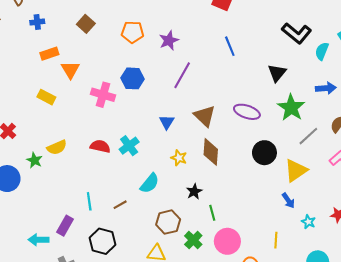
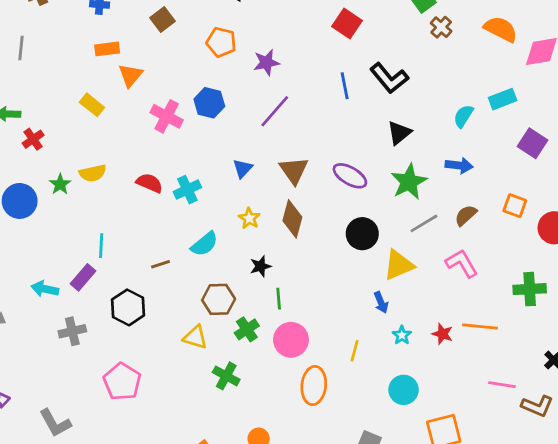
black L-shape: (297, 33) -> (389, 78), moved
cyan line: (89, 201) -> (101, 246), moved

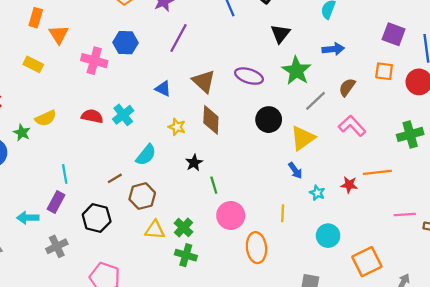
orange rectangle: (107, 49) -> (36, 18), turned -54
purple square: (533, 143) -> (394, 34), moved
blue triangle: (243, 168) -> (163, 89), turned -35
brown hexagon: (219, 299) -> (142, 196), moved
green cross: (247, 329) -> (184, 228), moved

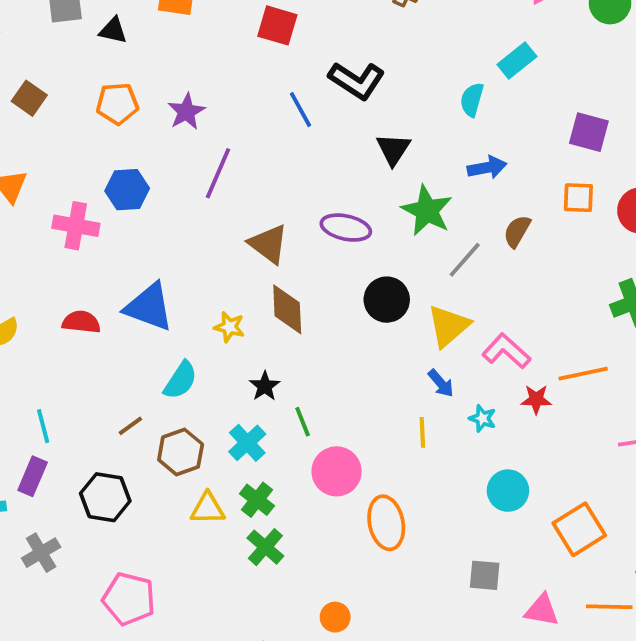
blue triangle: (163, 89) -> (149, 307), moved, size x1.8
cyan cross: (123, 115) -> (247, 443), moved
pink L-shape: (352, 126) -> (506, 351), moved
yellow line: (283, 213) -> (422, 432), moved
green cross: (186, 255) -> (265, 547), turned 30

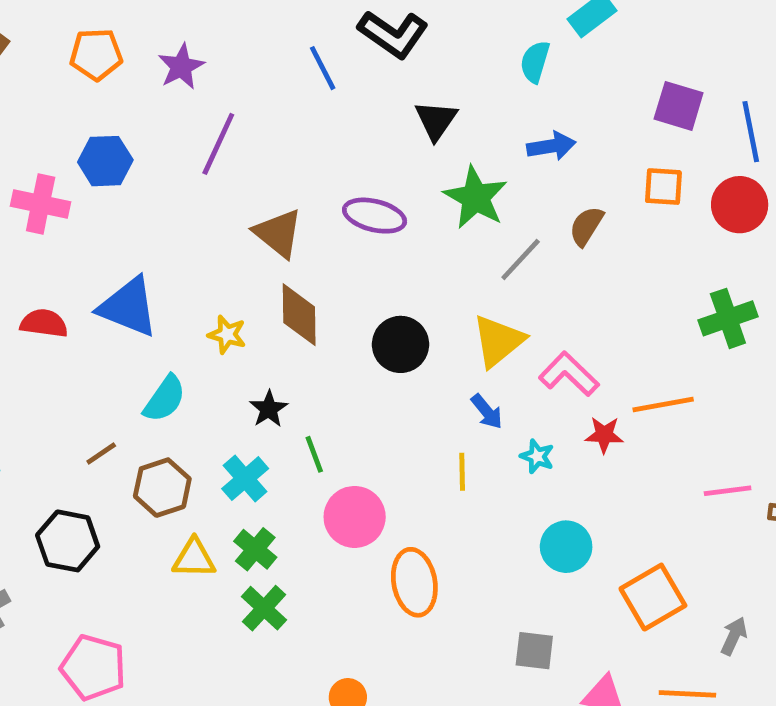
black circle: (387, 300) -> (400, 344), moved

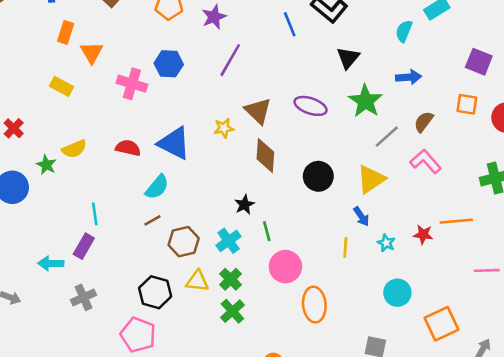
yellow star: (227, 335) -> (224, 128), moved, turned -30
pink L-shape: (569, 374) -> (426, 161), moved
cyan semicircle: (165, 399) -> (157, 187), moved
black hexagon: (68, 541) -> (155, 292), moved

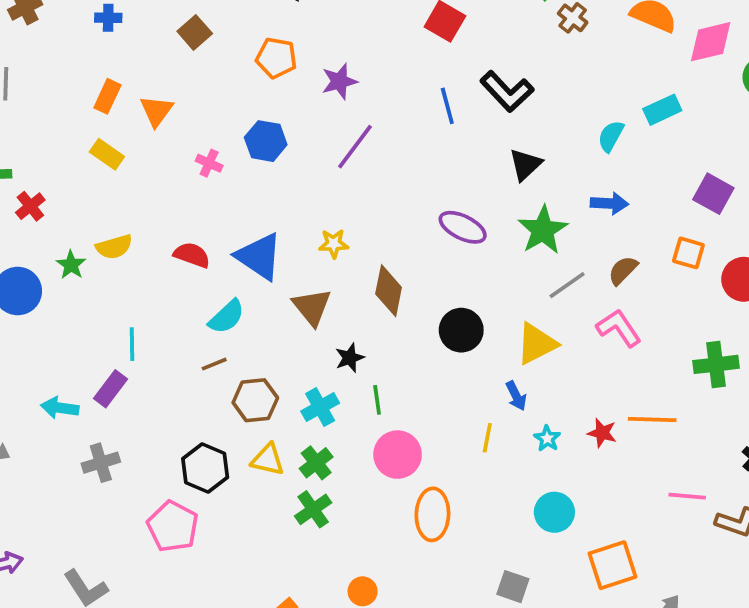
orange rectangle: (66, 32) -> (107, 96), moved
pink cross: (132, 84) -> (209, 163), size x0.6
brown triangle: (258, 111) -> (312, 307), moved

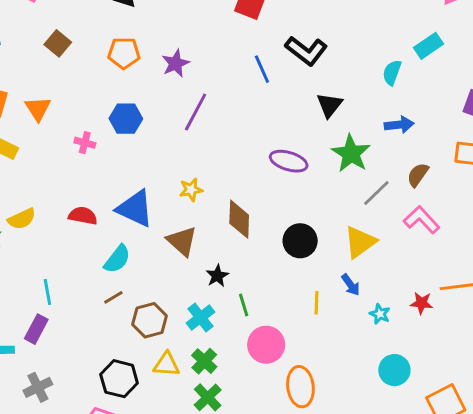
yellow line: (487, 438) -> (316, 303), moved

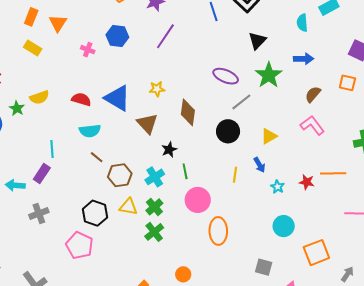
cyan semicircle: (392, 73) -> (302, 23), turned -30
gray line: (376, 193) -> (241, 102), moved
yellow triangle: (360, 242) -> (269, 136), size x0.7
cyan semicircle: (117, 259) -> (90, 131), moved, turned 40
brown line: (113, 297) -> (97, 157), turned 64

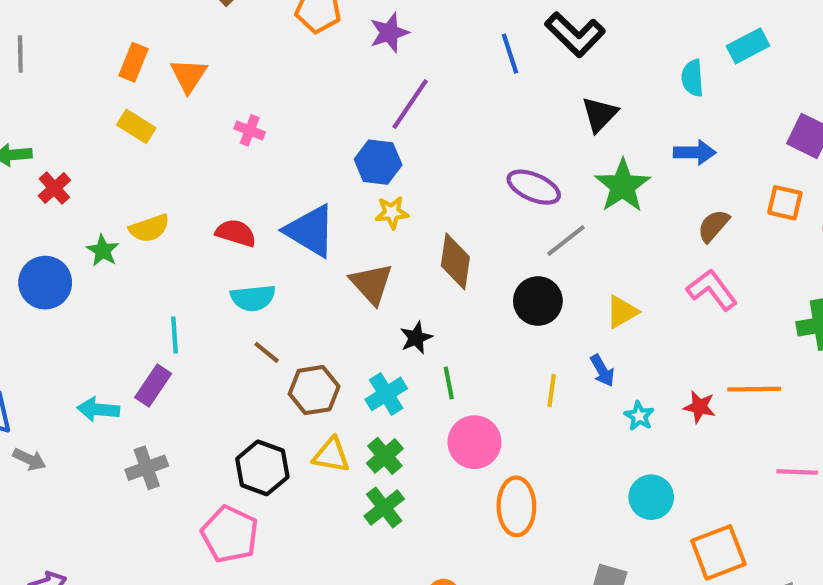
blue hexagon: (117, 36) -> (378, 162), moved

